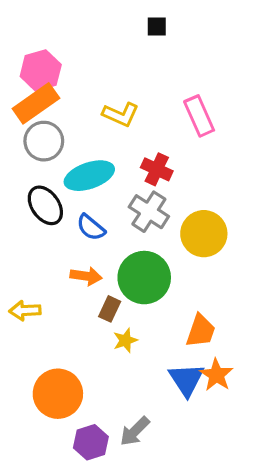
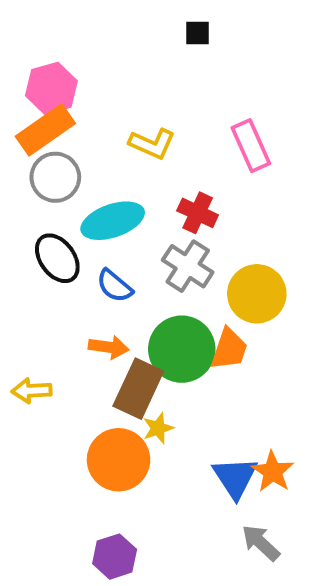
brown rectangle: (110, 309) -> (138, 389), size x1.8
orange trapezoid: (201, 331) -> (229, 349), moved
orange circle: (58, 394) -> (119, 460), moved
gray arrow: (135, 431) -> (261, 543), moved, turned 88

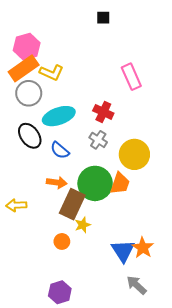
yellow L-shape: (152, 144) -> (52, 73), moved
gray cross: (188, 266) -> (98, 140), size x0.7
orange circle: (119, 460) -> (62, 241), size x0.5

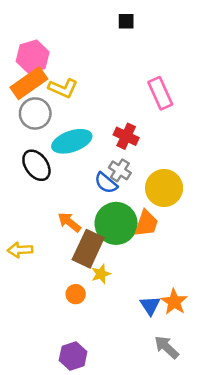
blue semicircle: (60, 150) -> (106, 183), moved
orange arrow: (57, 182) -> (69, 222), turned -150
blue triangle: (123, 251) -> (150, 306), size x0.7

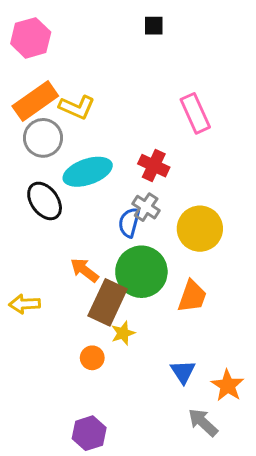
pink hexagon: (33, 57) -> (31, 38), moved
blue semicircle: (106, 183) -> (129, 222), turned 65
orange trapezoid: (146, 223) -> (192, 296), moved
orange star: (174, 302) -> (228, 385), moved

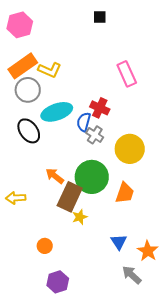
blue semicircle: (129, 222) -> (84, 122), moved
orange circle: (92, 358) -> (45, 246), moved

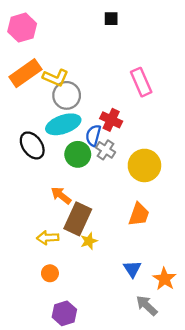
gray circle: (28, 90) -> (67, 95), moved
green circle: (92, 177) -> (78, 154), moved, size x0.7
yellow arrow: (16, 198) -> (48, 238), moved

